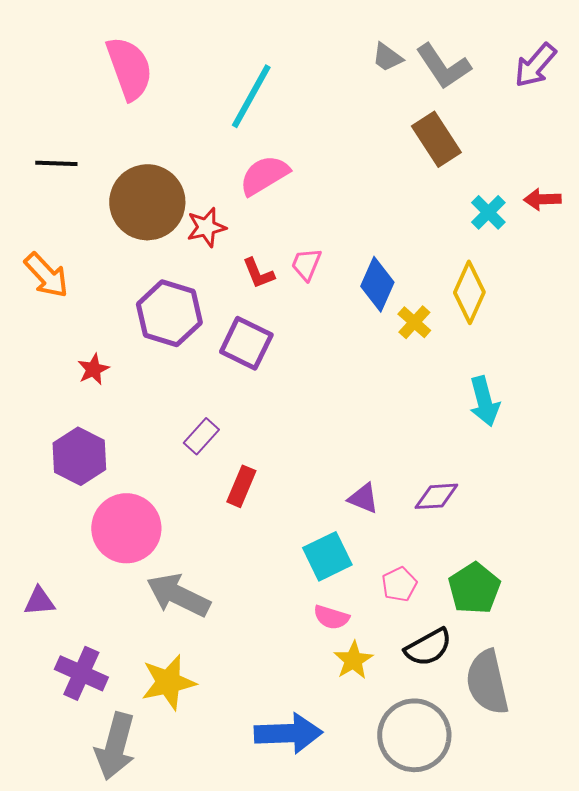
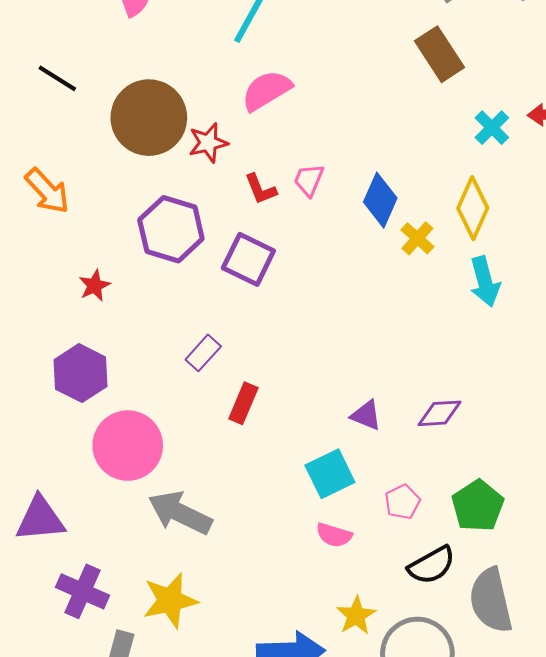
black line: (56, 163) -> (57, 78), turned 30
cyan arrow: (484, 401) -> (485, 282), moved
purple triangle: (39, 601) -> (40, 519), size x1.6
yellow star: (353, 660) -> (356, 616), moved

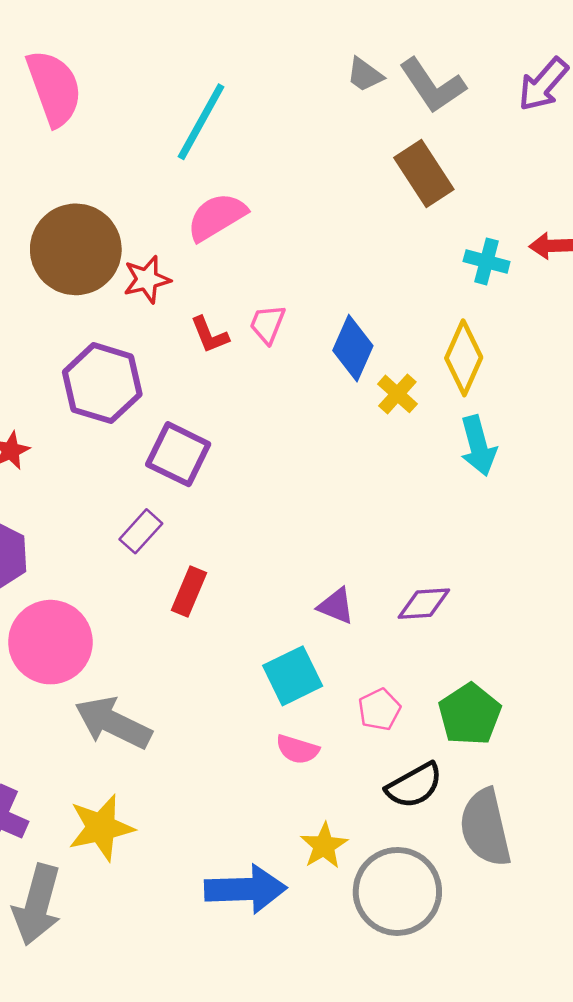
cyan cross: (492, 128) -> (487, 261), turned -30
purple square: (248, 259) -> (178, 454), moved

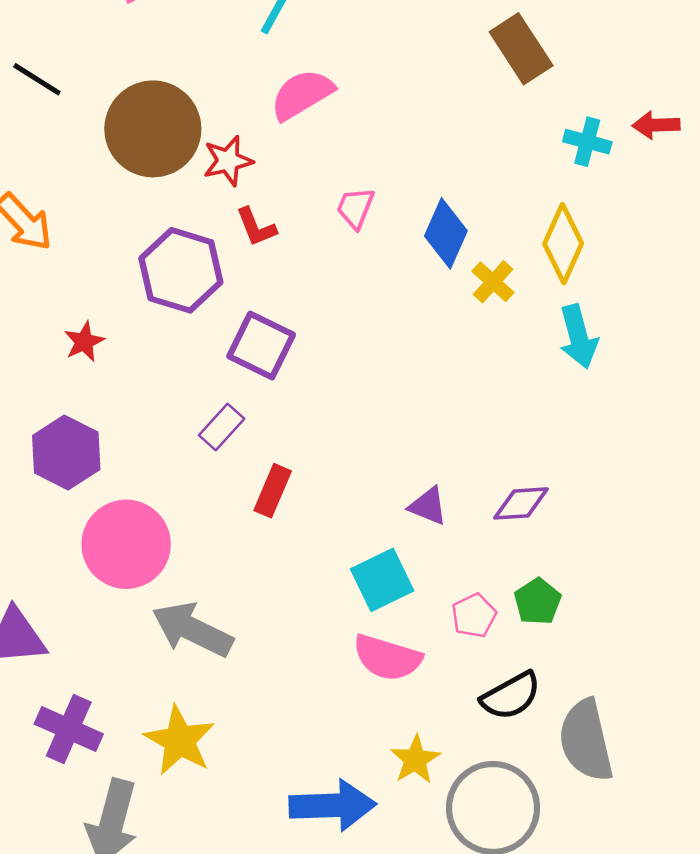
red L-shape: (209, 335) -> (256, 227), moved
green pentagon: (470, 714) -> (538, 602), moved, size x0.7
pink semicircle: (297, 749) -> (387, 658), size x1.5
yellow star: (101, 828) -> (180, 740), turned -30

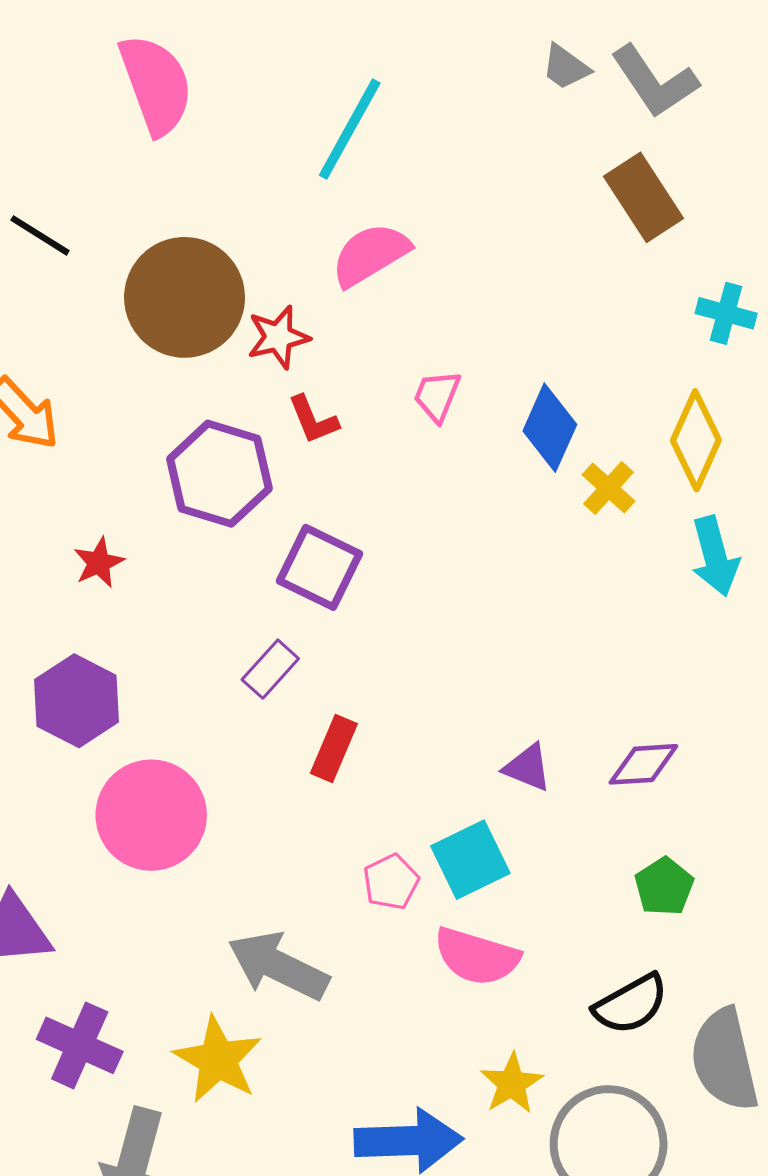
pink pentagon: (474, 616) -> (391, 882), moved
gray arrow: (192, 630) -> (278, 966), moved

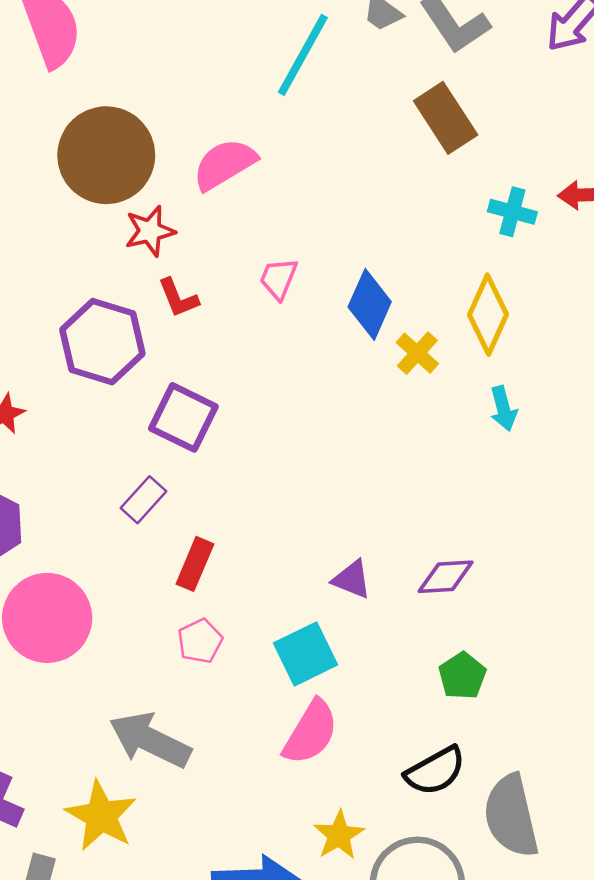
cyan line: (350, 129) -> (303, 55), moved
brown circle: (185, 297) -> (106, 155), moved
cyan arrow: (715, 556) -> (503, 408), size x0.7
pink pentagon: (391, 882) -> (200, 641), moved
pink semicircle: (477, 956) -> (311, 732), turned -76

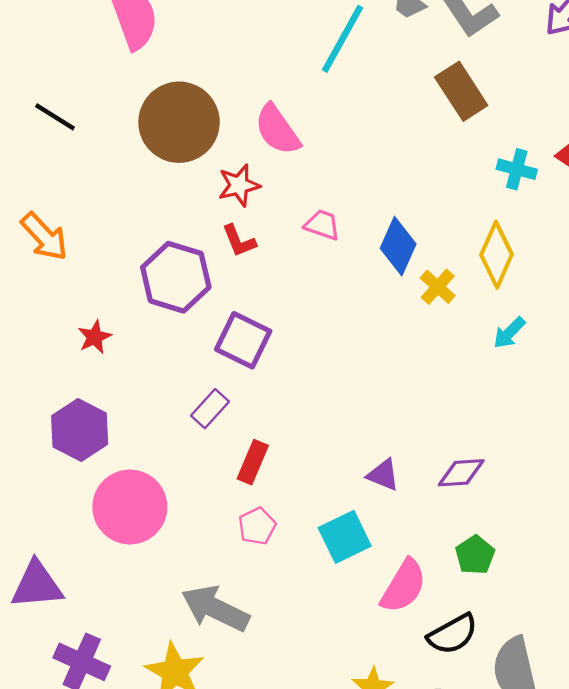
pink semicircle: (224, 164) -> (277, 130), turned -94
red star: (150, 231) -> (239, 185), moved
pink trapezoid: (278, 279) -> (322, 225), turned 87
cyan arrow: (503, 408) -> (509, 333), turned 60
pink semicircle: (311, 732) -> (403, 586), moved

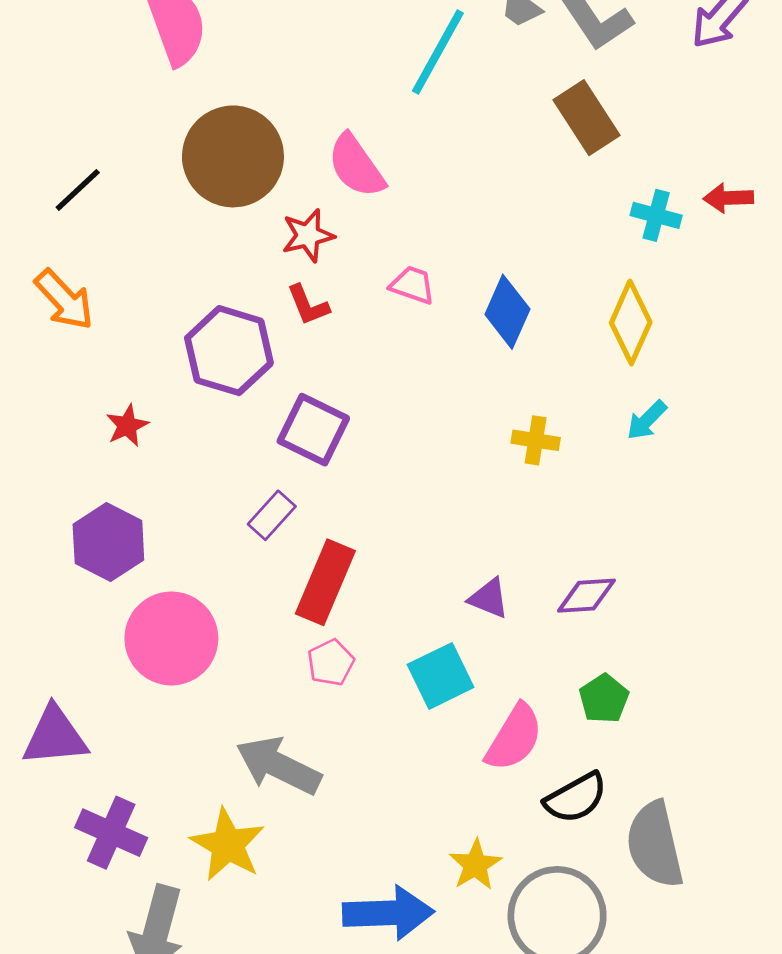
black line: (55, 117) -> (78, 190), moved, turned -75
yellow cross: (438, 287) -> (536, 440), moved, turned -33
red rectangle: (253, 462) -> (325, 582), size x1.5

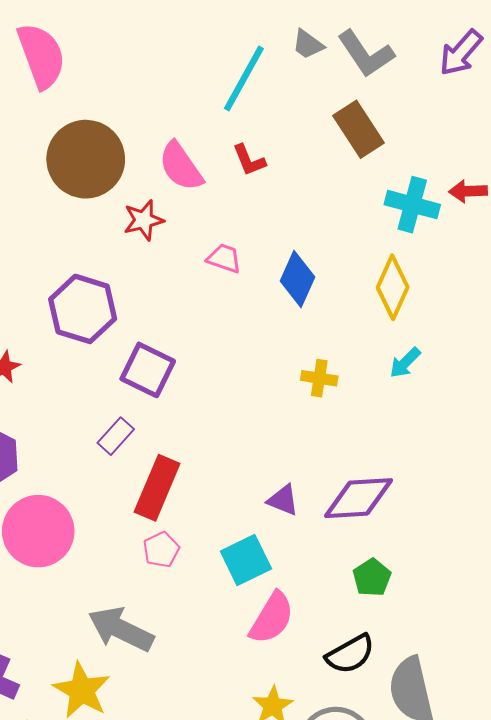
cyan cross: (656, 215) -> (412, 205), size x1.4
red L-shape: (308, 305) -> (249, 160), moved
purple diamond: (586, 596) -> (359, 498), size x1.5
pink semicircle: (514, 738) -> (272, 618), moved

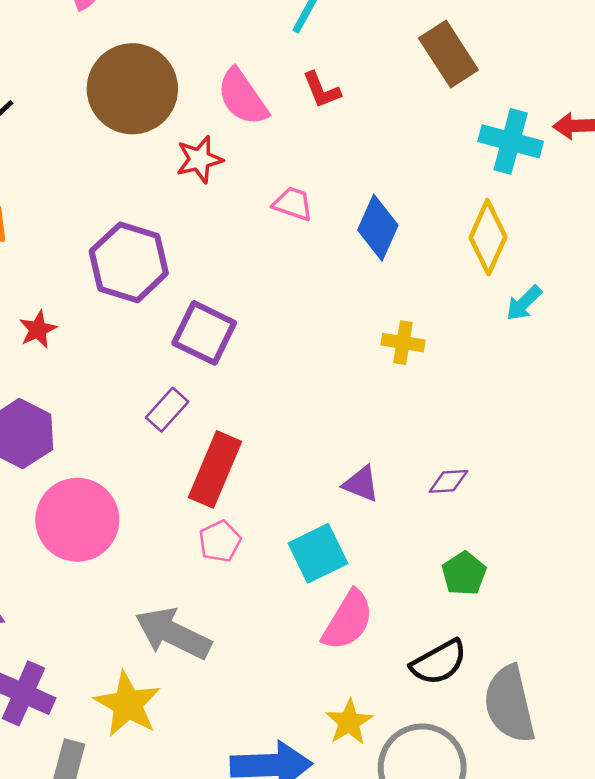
cyan arrow: (405, 363) -> (524, 303), moved
purple diamond: (359, 498) -> (448, 481), size x0.5

